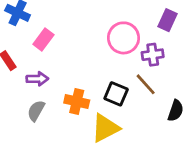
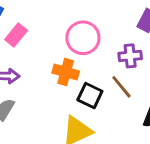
pink circle: (123, 38) -> (83, 38), moved
orange cross: (77, 102) -> (66, 72), moved

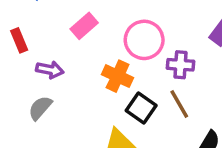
pink rectangle: (16, 35) -> (84, 26), moved
purple cross: (130, 56) -> (180, 65), moved

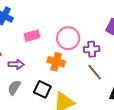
pink rectangle: (84, 26) -> (32, 36), turned 35
black square: (141, 108) -> (42, 89), moved

